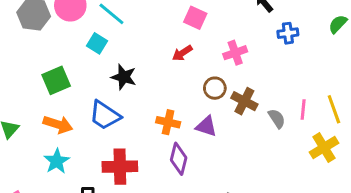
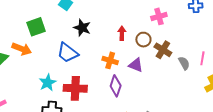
red arrow: (182, 53) -> (122, 33), moved, turned 120
orange arrow: (58, 124) -> (22, 49), moved
cyan star: (57, 161) -> (48, 83), moved

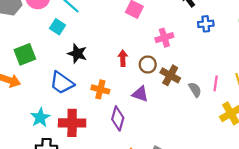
orange cross: (110, 60) -> (100, 89), moved

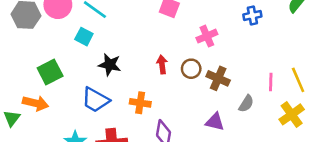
gray semicircle: (195, 90) -> (246, 104), moved, turned 70
purple triangle: (140, 94) -> (215, 122), moved

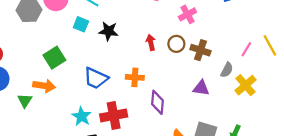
black star: (110, 65) -> (109, 31), moved
pink line: (271, 82) -> (246, 49), turned 35
yellow cross: (292, 114) -> (246, 85), moved

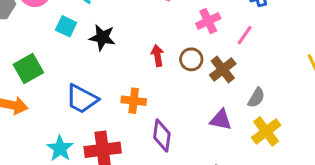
pink line: (246, 49) -> (245, 35), moved
brown cross: (200, 50) -> (223, 69), turned 30
yellow cross: (246, 85) -> (266, 131), moved

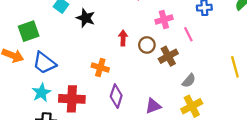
pink line: (245, 35) -> (188, 34), turned -72
blue trapezoid: (82, 99) -> (44, 63), moved
purple triangle: (221, 120) -> (153, 106), moved, turned -42

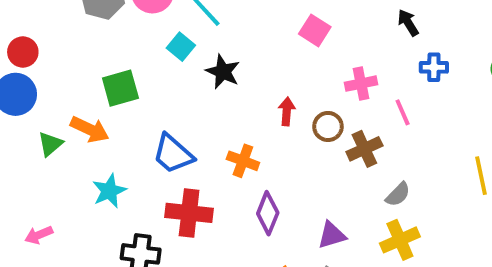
blue trapezoid: (44, 63) -> (173, 154), moved
cyan star: (41, 93) -> (109, 191), moved

